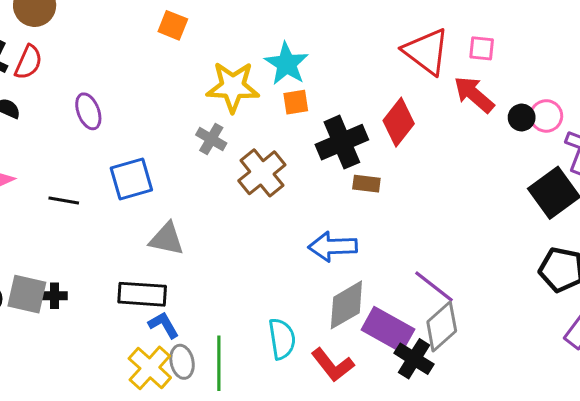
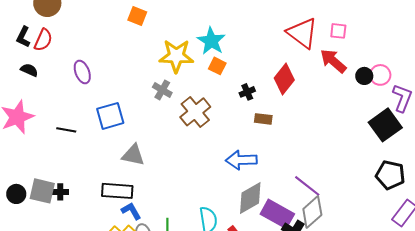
orange square: (296, 102) -> (217, 66), turned 36
black cross: (342, 142) -> (247, 92), size x0.5

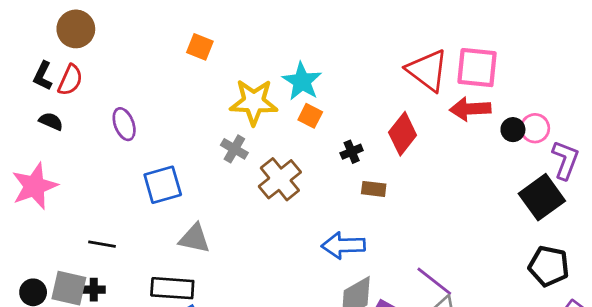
pink square: (338, 31) -> (477, 68), size x1.8
red arrow: (333, 61) -> (470, 109), turned -44
black line: (66, 130) -> (102, 244), moved

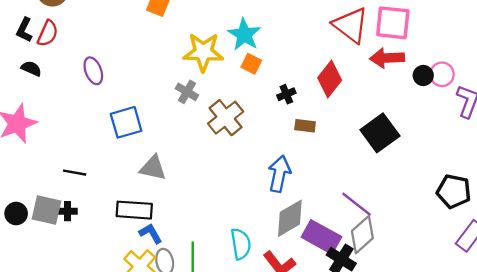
black square: (542, 197) -> (380, 133), moved
blue arrow: (343, 245) -> (279, 174), turned 104

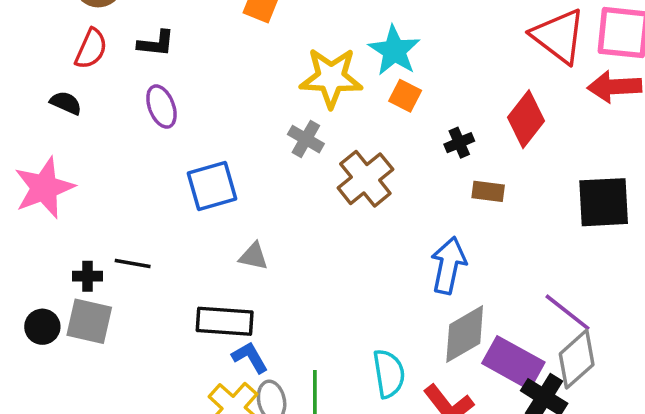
black L-shape: (24, 30) -> (156, 43), moved, turned -110
black square: (380, 133) -> (604, 202), turned 33
gray triangle: (153, 168) -> (254, 256), size x0.7
black cross: (68, 211) -> (87, 276), moved

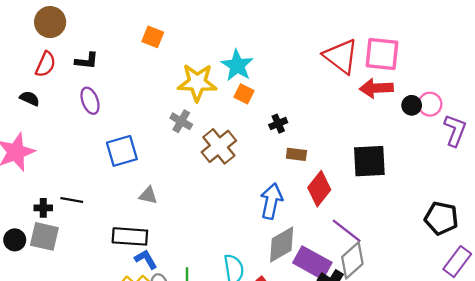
red diamond: (526, 119) -> (319, 189), moved

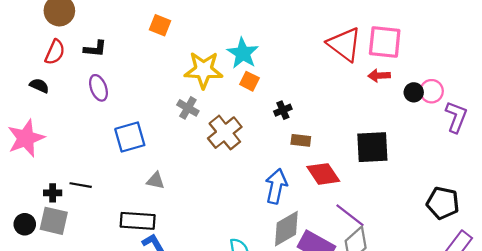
red arrow: (376, 88) -> (379, 76), size x0.7
red diamond: (319, 189) -> (323, 174), turned -72

